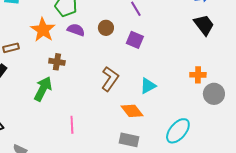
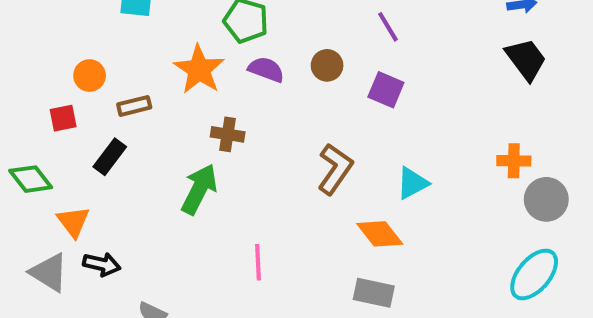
cyan ellipse: (178, 131) -> (534, 274), moved

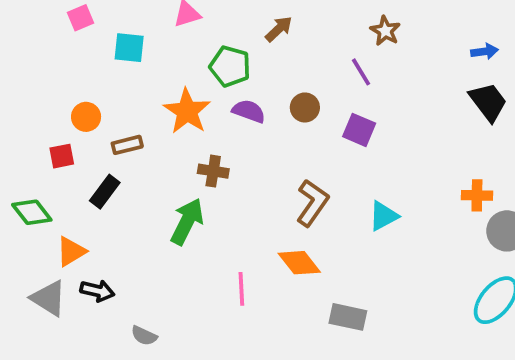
orange triangle: (73, 222) -> (71, 252), turned 36
orange diamond: (380, 234) -> (299, 263), moved

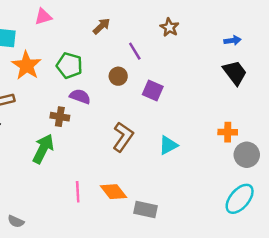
green pentagon: (230, 66) -> (69, 65), moved
purple line: (361, 72) -> (135, 51), moved
orange star: (187, 111) -> (27, 65), moved
purple semicircle: (249, 111) -> (80, 96), moved
orange diamond: (299, 263) -> (113, 192), moved

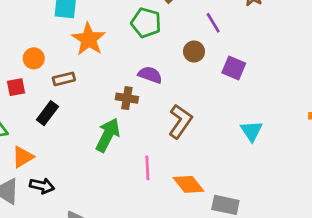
green pentagon: (69, 65) -> (146, 23), moved
brown L-shape: (123, 137) -> (180, 121), moved
cyan triangle: (168, 145) -> (252, 131), turned -36
pink line: (78, 192) -> (147, 168), moved

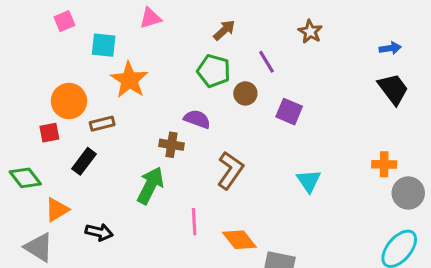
green pentagon: (146, 23) -> (214, 71), moved
orange circle: (34, 58) -> (69, 101), size x1.5
black arrow: (42, 186) -> (99, 232), moved

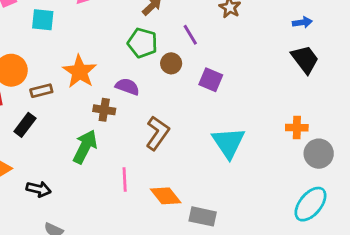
orange star: (129, 80) -> (80, 72), moved
cyan triangle: (309, 181) -> (229, 143), size x1.5

